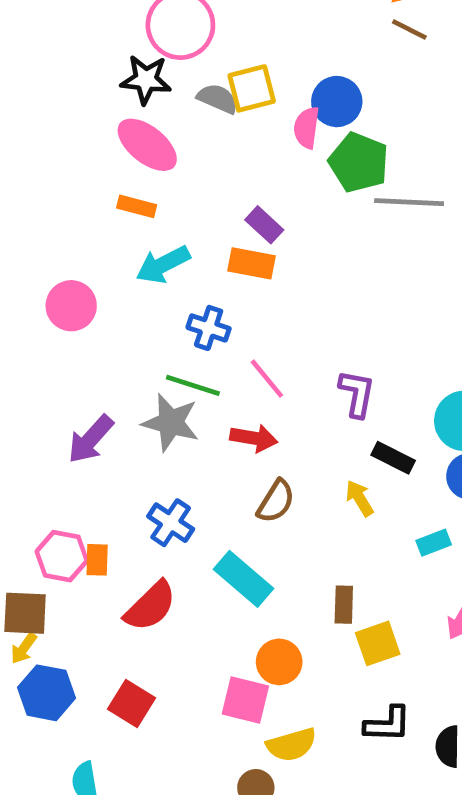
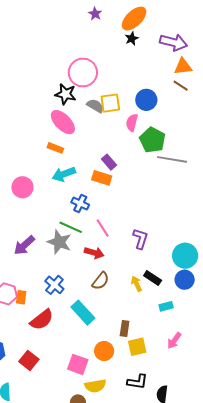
blue circle: (337, 102) -> (146, 100), moved
black rectangle: (393, 458) -> (153, 278), moved
orange circle: (279, 662) -> (104, 351), moved

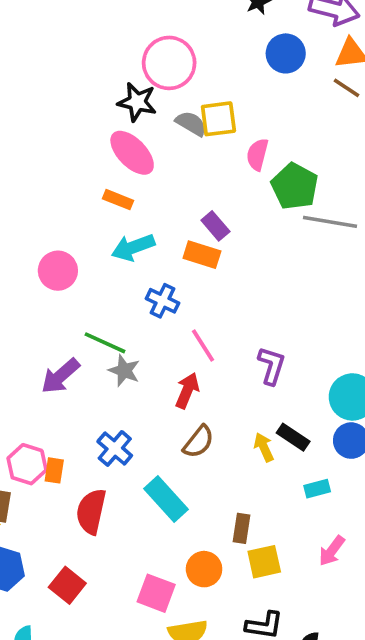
blue circle: (146, 100) -> (286, 53), moved
green line: (71, 227) -> (105, 343), moved
gray star: (59, 242) -> (124, 371), size x0.7
red arrow: (94, 253) -> (187, 391), turned -84
red semicircle: (42, 320) -> (91, 511), turned 140

